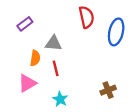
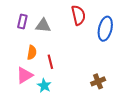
purple rectangle: (25, 24) -> (22, 21), turned -40
gray triangle: (53, 43) -> (43, 26), moved
cyan star: (60, 99) -> (44, 86), moved

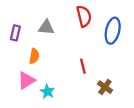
purple rectangle: (22, 21) -> (15, 33), moved
red line: (50, 62) -> (83, 66), moved
brown cross: (98, 81) -> (105, 87), turned -32

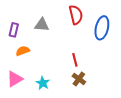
orange semicircle: (34, 56) -> (23, 51), moved, turned -120
pink triangle: (26, 80) -> (15, 79), moved
brown cross: (105, 87) -> (79, 79), moved

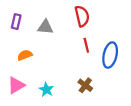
blue ellipse: (102, 28) -> (110, 55), moved
purple rectangle: (14, 30) -> (16, 22), moved
red line: (75, 60) -> (86, 45), moved

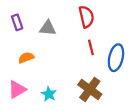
purple rectangle: (16, 22) -> (17, 22), turned -32
brown cross: (85, 85) -> (90, 89), size x1.5

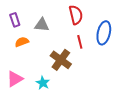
orange semicircle: (26, 58) -> (22, 42), moved
blue ellipse: (116, 58) -> (104, 33), moved
brown cross: (90, 89) -> (61, 60), moved

